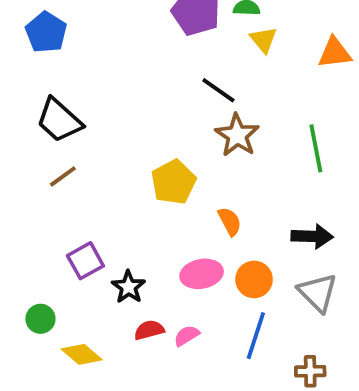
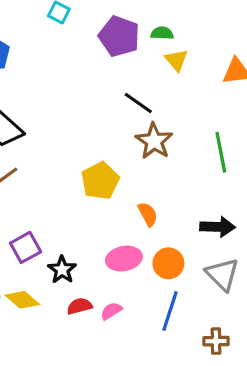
yellow diamond: (82, 354) -> (22, 300), moved

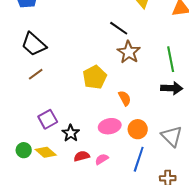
black arrow: (218, 227) -> (172, 88), moved

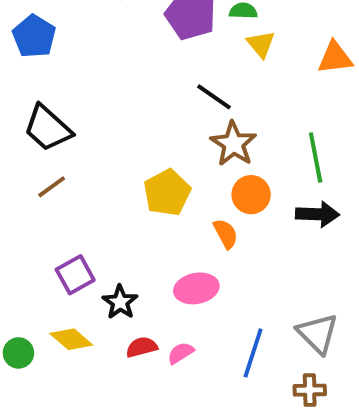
orange circle: (138, 129) -> (251, 195), moved
gray triangle: (172, 136) -> (318, 333), moved
green circle: (24, 150) -> (18, 353), moved

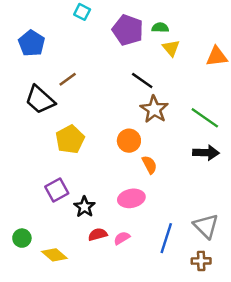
green line: (316, 157) -> (205, 118), turned -44
brown line: (52, 187) -> (68, 79), moved
yellow pentagon: (167, 193) -> (70, 139), moved
orange circle: (251, 195) -> (129, 141), moved
yellow diamond: (71, 339) -> (54, 255), moved

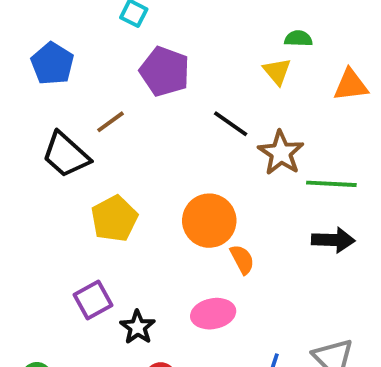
green semicircle: (160, 28) -> (298, 38), moved
purple pentagon: (128, 30) -> (165, 71), moved
brown star: (154, 109) -> (281, 153), moved
green line: (205, 118) -> (331, 184), turned -32
orange circle: (129, 141) -> (209, 221), size x1.4

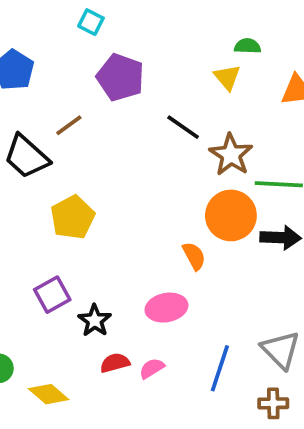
orange circle: (209, 221) -> (231, 215), moved

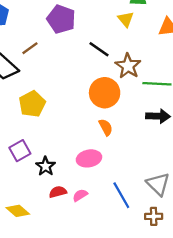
orange circle: (231, 215) -> (105, 93), moved
blue line: (220, 368) -> (121, 195), turned -48

